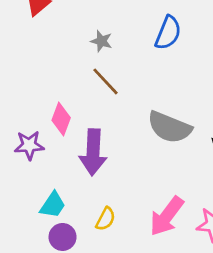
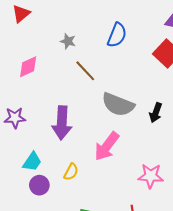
brown line: (106, 81) -> (85, 71), moved
pink diamond: (61, 119) -> (28, 67), moved, turned 45
pink arrow: (167, 216) -> (107, 146), moved

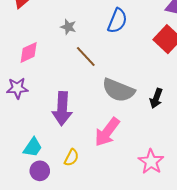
purple star: (15, 118) -> (17, 88), moved
pink star: (151, 176) -> (151, 162), turned 30

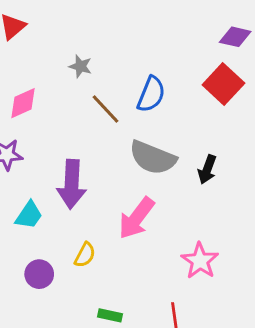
blue semicircle: (117, 21) -> (151, 94), moved
cyan trapezoid: (33, 147) -> (29, 215), moved

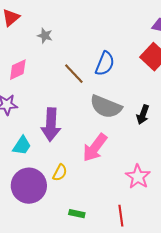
gray star: (80, 66) -> (45, 36), moved
purple circle: (39, 274) -> (29, 186), size x1.8

